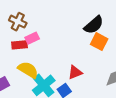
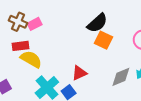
pink rectangle: (32, 38) -> (35, 24), moved
yellow semicircle: (28, 70) -> (31, 59), moved

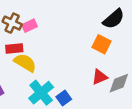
black semicircle: (97, 23) -> (114, 19), moved
red triangle: (79, 73) -> (100, 77), moved

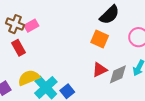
red rectangle: (14, 49) -> (18, 48), turned 70
yellow semicircle: (25, 63) -> (29, 78), moved, turned -50

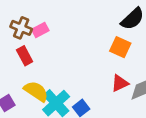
yellow semicircle: (29, 78) -> (36, 91), turned 55

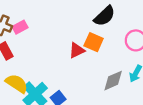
red triangle: (120, 83) -> (77, 50), moved

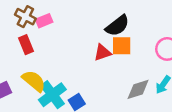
black semicircle: (105, 16) -> (117, 26), moved
orange square: (94, 42) -> (122, 46), turned -30

